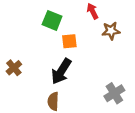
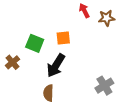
green square: (52, 20) -> (35, 43), moved
brown star: (111, 31) -> (107, 18), moved

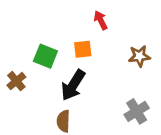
red arrow: (84, 11) -> (101, 20), moved
brown star: (107, 18) -> (139, 56), moved

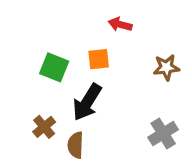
red arrow: (101, 20) -> (120, 24), turned -48
brown cross: (16, 81) -> (44, 127), moved

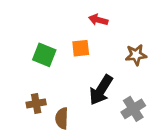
black arrow: (87, 102) -> (101, 90), moved
brown cross: (44, 127) -> (36, 103), turned 30

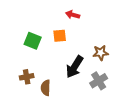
brown star: (136, 55) -> (101, 53), moved

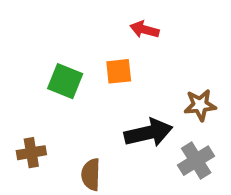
black arrow: (75, 67) -> (148, 133), turned -135
brown cross: (27, 77) -> (31, 153), moved

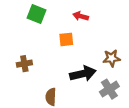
green square: (65, 81) -> (36, 14), moved
brown cross: (31, 153) -> (24, 64), moved

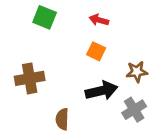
orange square: (66, 39) -> (96, 51), moved, turned 32
brown cross: (24, 64) -> (30, 78), size x1.5

